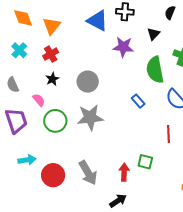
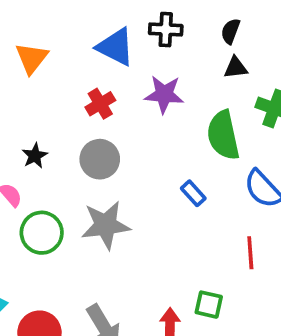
black semicircle: (170, 13) -> (231, 31), moved
black triangle: (153, 34) -> (236, 68), moved, turned 40
red cross: (51, 54) -> (100, 104), moved

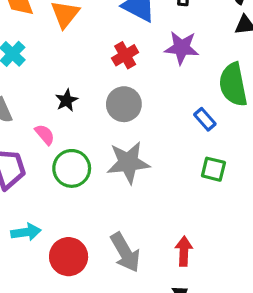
blue rectangle: (193, 193) -> (205, 119), moved
green square: (209, 305) -> (213, 169), moved

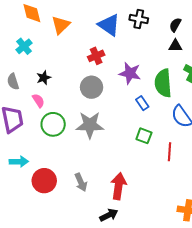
purple star: (182, 48) -> (130, 73), moved
black star: (67, 100) -> (44, 78), moved
red arrow: (184, 251) -> (119, 186), size x1.4
gray arrow: (125, 252) -> (81, 182), size x0.7

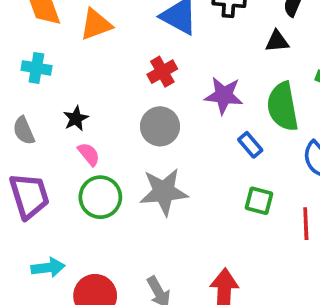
orange triangle: (61, 25) -> (96, 24), turned 30
cyan cross: (24, 46) -> (36, 68), turned -35
black triangle: (175, 46) -> (277, 41), moved
pink semicircle: (38, 101) -> (89, 154), moved

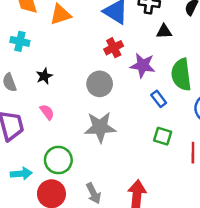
black triangle: (277, 41) -> (164, 32), moved
red cross: (162, 72) -> (114, 48), moved
pink semicircle: (89, 154) -> (47, 112), moved
green circle: (100, 197) -> (58, 160), moved

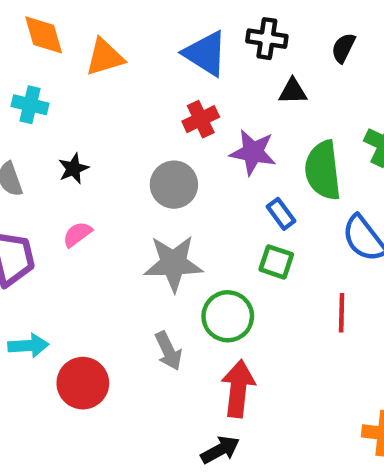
pink semicircle: (47, 112) -> (77, 234), turned -91
green square: (163, 136) -> (276, 262), moved
green circle: (58, 160) -> (228, 316), moved
gray arrow: (94, 193) -> (168, 351), moved

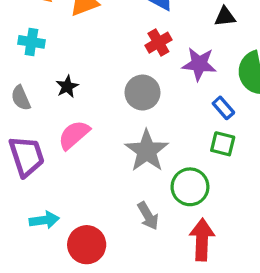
pink semicircle: (77, 234) -> (74, 135), size x1.5
gray star: (173, 263) -> (147, 151), turned -30

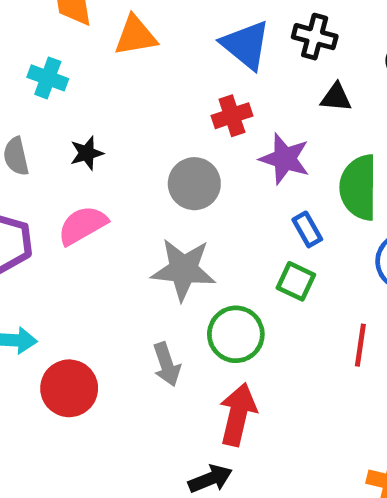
gray star: (147, 151) -> (183, 270), turned 30

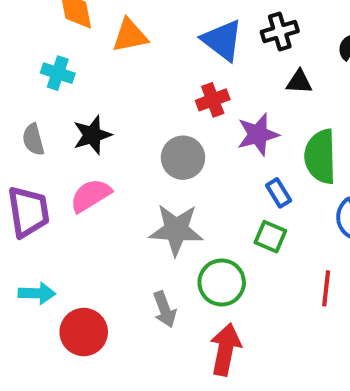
black cross: (315, 37) -> (280, 32), turned -30
black star: (87, 153) -> (92, 135), size x1.4
purple star: (285, 159) -> (258, 134), turned -30

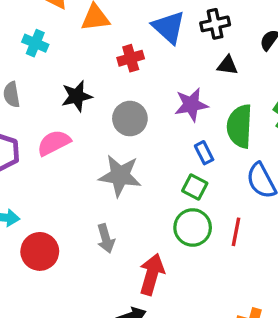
red cross: (213, 100) -> (131, 58), moved
black star: (92, 135) -> (77, 96), moved
green circle: (222, 282) -> (193, 227), moved

